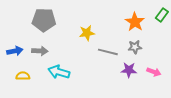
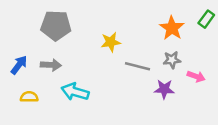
blue arrow: (15, 51) -> (19, 65), turned -42
pink arrow: (154, 72) -> (196, 76), moved

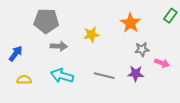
orange star: (172, 28) -> (130, 23), moved
gray arrow: (51, 65) -> (59, 46), moved
gray line: (138, 66) -> (104, 76), moved

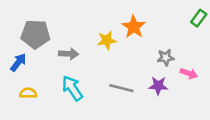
gray pentagon: (46, 21) -> (35, 34), moved
orange star: (130, 23) -> (134, 27), moved
cyan arrow: (62, 76) -> (72, 88), turned 40

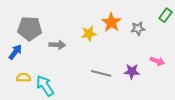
gray star: (166, 57) -> (138, 28), moved
cyan arrow: (72, 88) -> (45, 86), moved

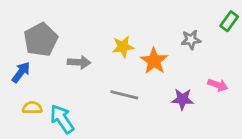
orange star: (111, 22) -> (154, 61), moved
gray pentagon: (30, 28) -> (41, 40), turned -30
gray line: (101, 73) -> (124, 95), moved

